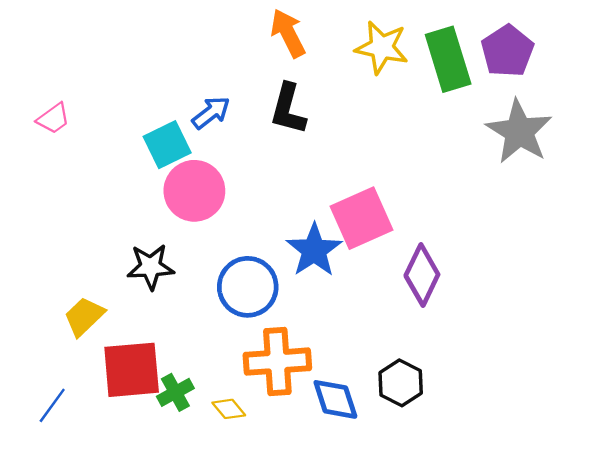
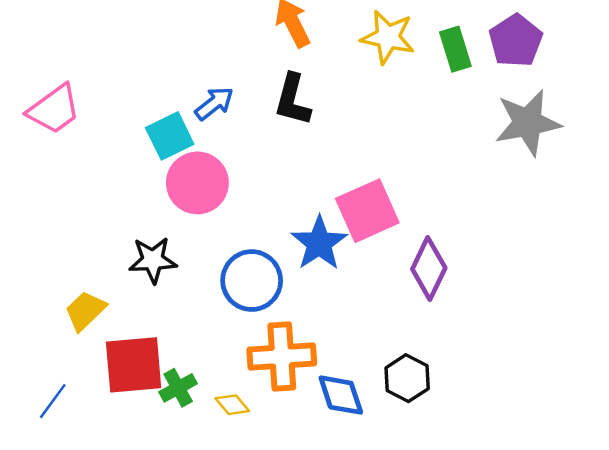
green rectangle: (448, 59) -> (455, 49), size x0.7
pink trapezoid: (53, 119) -> (54, 109), size x1.6
gray star: (519, 132) -> (528, 123), turned 30

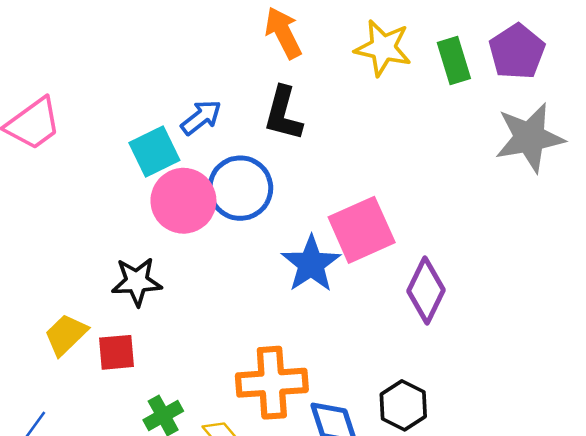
blue circle: (252, 281) -> (240, 188), moved
red square: (134, 365) -> (116, 352), moved, size x0.6

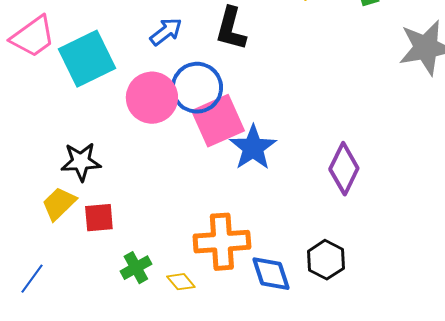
cyan square: (154, 151) -> (87, 59), moved, size x1.4
pink square: (362, 230) -> (218, 121), moved
black star: (137, 282) -> (81, 162), moved

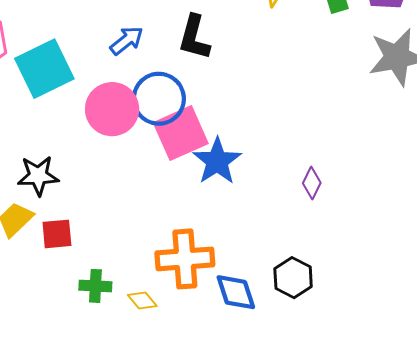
purple diamond: (344, 169) -> (312, 183), size x0.6
green cross: (136, 268) -> (95, 286), turned 32

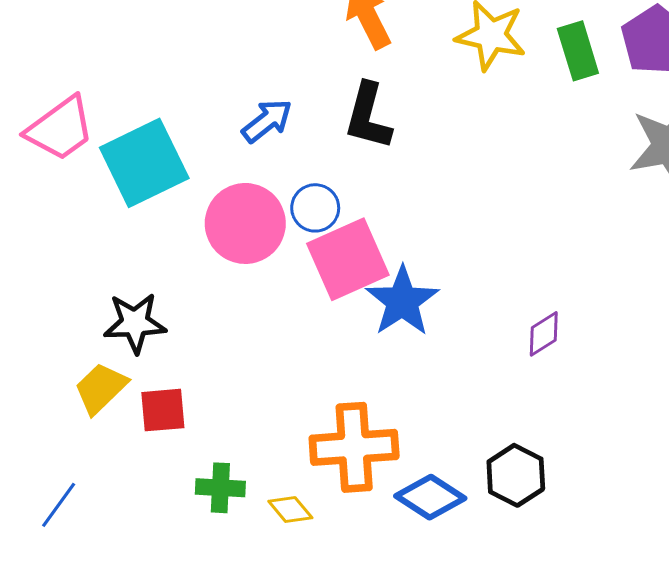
blue circle: (159, 99) -> (315, 208), size x0.6
purple diamond: (312, 183) -> (544, 334), turned 32
blue diamond: (236, 292) -> (430, 497), turned -39

